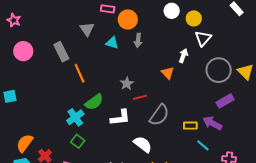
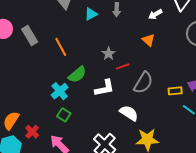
cyan triangle: (112, 43) -> (91, 14), turned -40
gray rectangle: (61, 52) -> (30, 36), moved
white arrow: (183, 56) -> (155, 14), moved, turned -136

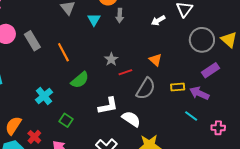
cyan triangle: (91, 14) -> (94, 20), turned -32
orange triangle: (149, 40) -> (155, 60), moved
white L-shape: (105, 88) -> (108, 106), moved
cyan cross: (60, 91) -> (44, 96), moved
yellow rectangle: (175, 91) -> (178, 87), moved

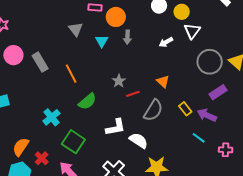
yellow rectangle: (178, 87) -> (185, 109), turned 56
green square: (66, 120) -> (73, 142), size x1.6

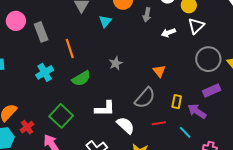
gray arrow: (127, 37) -> (147, 15), moved
red line: (133, 94) -> (159, 123), moved
yellow rectangle: (185, 109) -> (177, 102), turned 40
cyan cross: (51, 117) -> (45, 72), moved

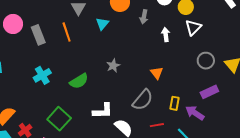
white arrow: (168, 33) -> (166, 34), turned 104
orange line: (70, 48) -> (67, 32), moved
gray circle: (208, 59) -> (206, 61), size x0.7

